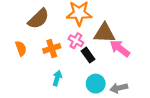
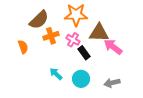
orange cross: (52, 48) -> (51, 36), moved
cyan arrow: (57, 78) -> (56, 74), turned -64
cyan circle: (96, 84) -> (81, 79), moved

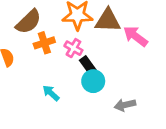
brown triangle: (99, 33) -> (108, 20), moved
pink arrow: (113, 47) -> (135, 36), moved
cyan circle: (81, 79) -> (93, 81), moved

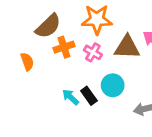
brown triangle: (108, 20) -> (127, 47), moved
black rectangle: (88, 65) -> (89, 96), moved

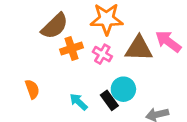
orange semicircle: (27, 62) -> (32, 89), moved
black rectangle: (89, 96) -> (109, 100), moved

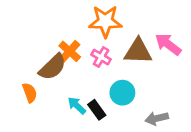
brown semicircle: (55, 26) -> (53, 67), moved
orange cross: (71, 48) -> (70, 51), turned -30
black rectangle: (109, 100) -> (97, 110), moved

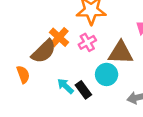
brown triangle: (138, 51) -> (121, 53), moved
pink cross: (101, 57) -> (87, 42), turned 30

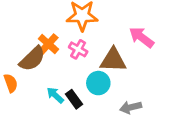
pink cross: (87, 42) -> (78, 49), turned -30

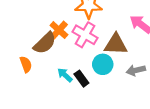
pink cross: (78, 49) -> (85, 35), size x1.5
gray arrow: (131, 107) -> (136, 70), moved

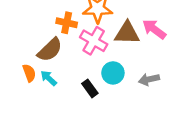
orange cross: (59, 30) -> (67, 23), moved, turned -30
brown triangle: (116, 44) -> (127, 33), moved
cyan arrow: (65, 75) -> (49, 78), moved

